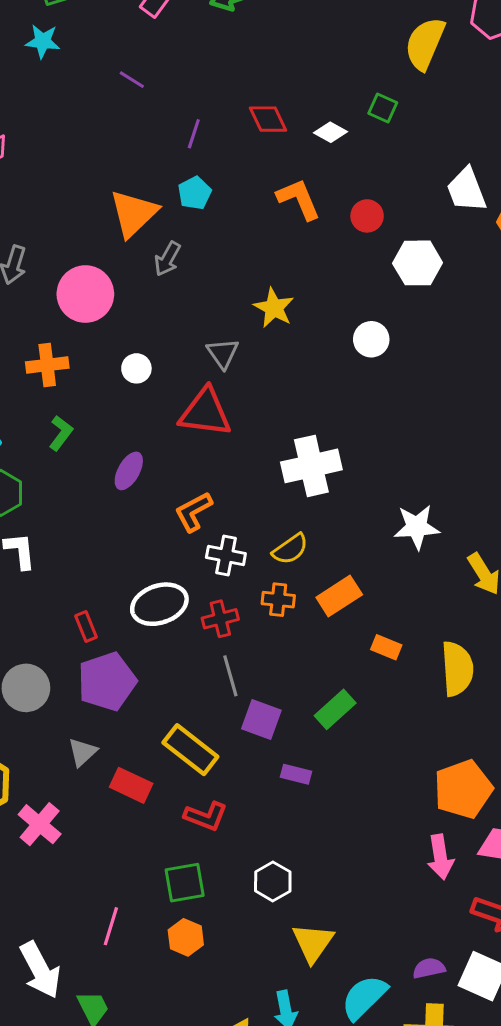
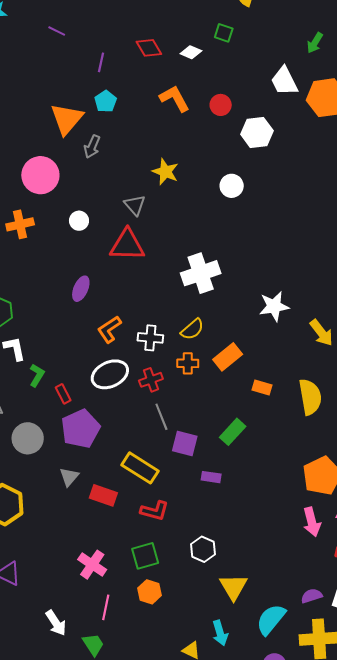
green L-shape: (61, 433) -> (37, 375), moved
orange L-shape: (193, 512) -> (109, 329), moved
pink cross: (40, 824) -> (92, 565), moved
pink line: (111, 926) -> (106, 607), moved
white arrow: (40, 970) -> (56, 623), size x0.7

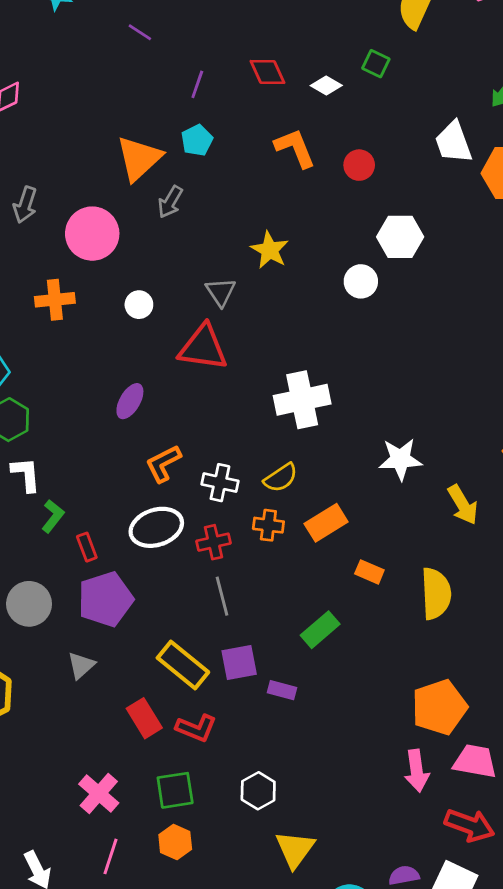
white hexagon: (257, 133) -> (400, 237), moved
purple square: (185, 443) -> (239, 663), moved, turned -32
red rectangle: (103, 495) -> (144, 718), moved, turned 32

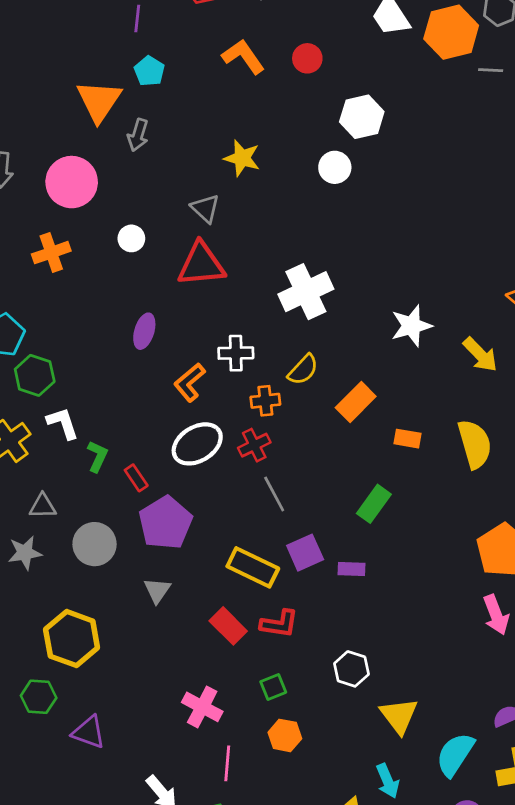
white cross: (220, 483) -> (236, 353), moved
orange cross: (268, 525) -> (265, 401), moved
green square: (175, 790) -> (273, 687), size x0.7

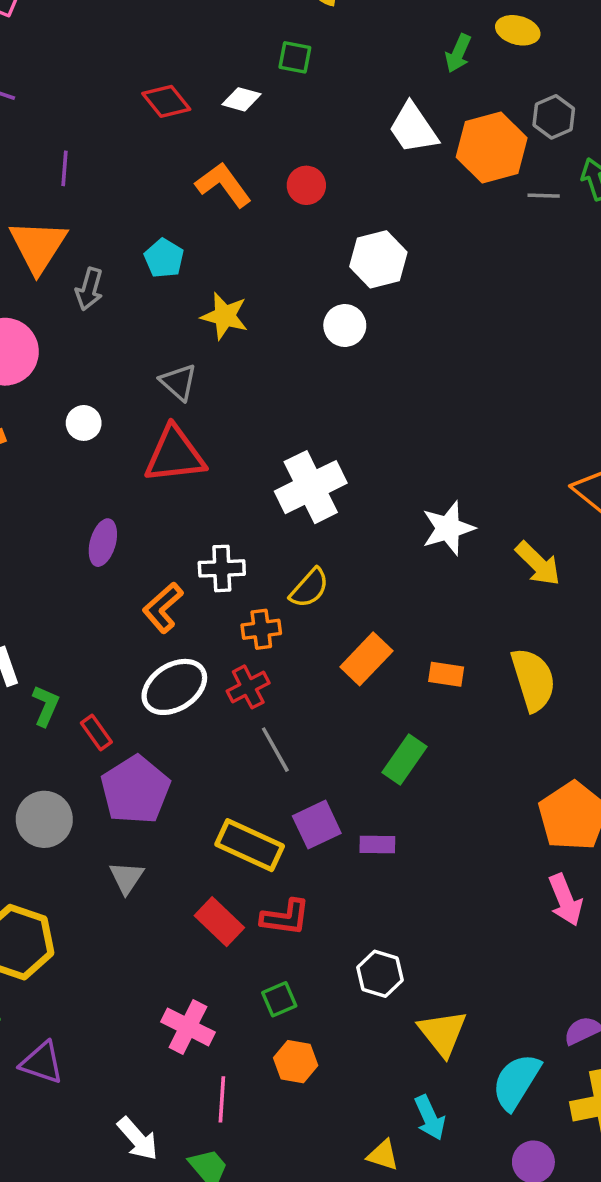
purple line: (137, 18) -> (64, 168), moved
cyan pentagon: (149, 71) -> (164, 258), moved
orange rectangle: (356, 402) -> (366, 659), moved

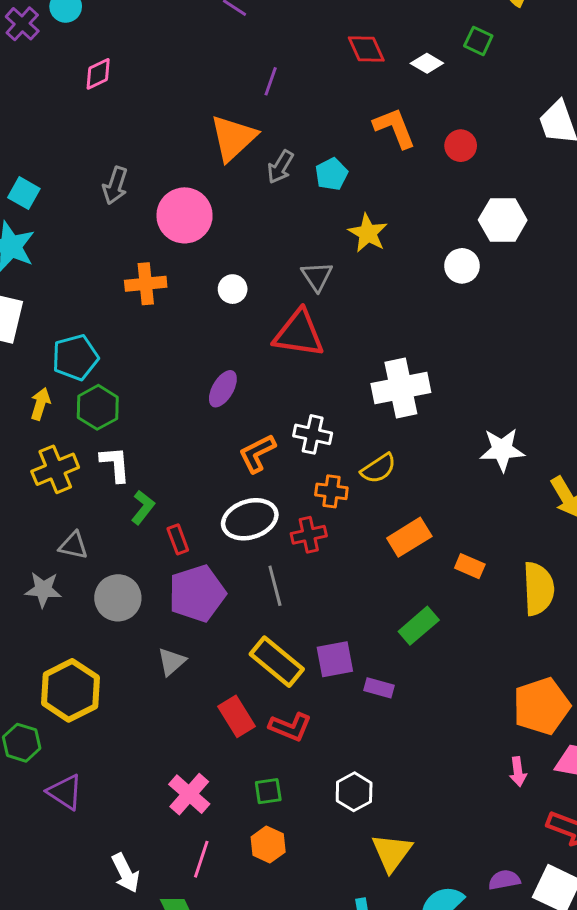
gray arrow: (89, 289) -> (280, 167), moved
gray line: (275, 750) -> (275, 586), moved
pink arrow: (565, 900) -> (518, 772), size x0.7

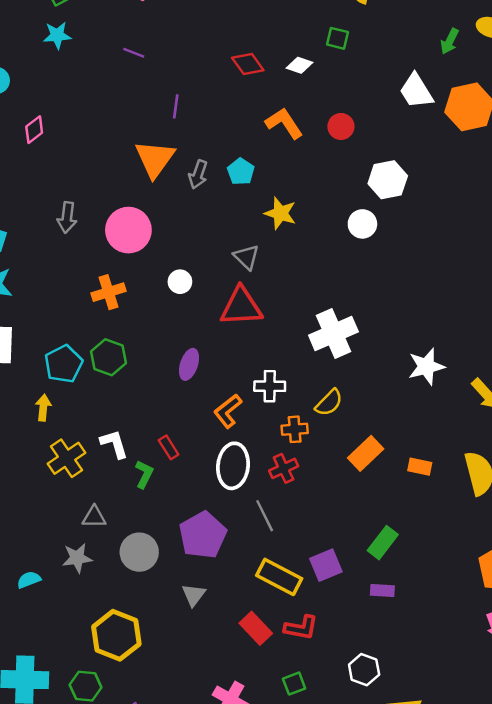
green hexagon: (98, 407) -> (109, 357), moved
white ellipse: (250, 519) -> (233, 466), turned -54
red rectangle: (178, 539) -> (169, 447), moved
green rectangle: (419, 626) -> (383, 543), moved
purple rectangle: (379, 688) -> (382, 591), moved

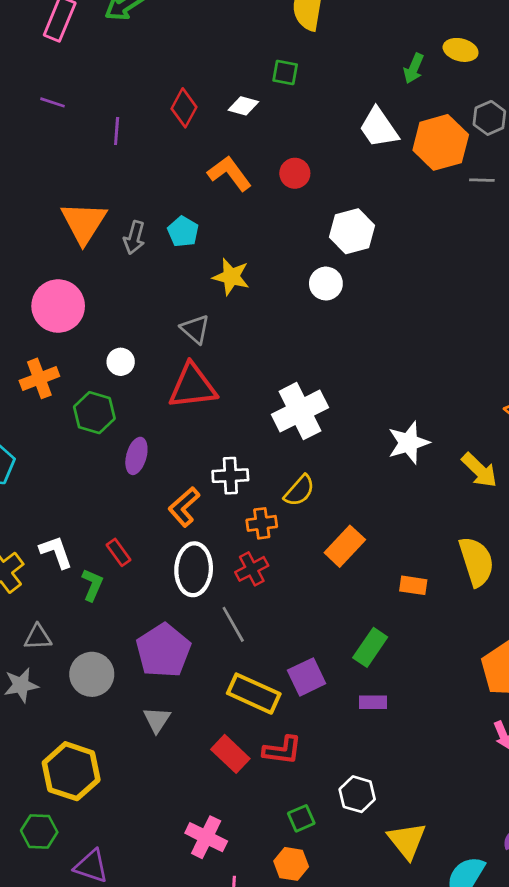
red diamond: (248, 64) -> (184, 108), turned 68
purple line: (176, 106) -> (117, 131), moved
green hexagon: (109, 357) -> (94, 413), moved
orange rectangle: (420, 467) -> (413, 585), moved
green square: (294, 684) -> (301, 818), moved

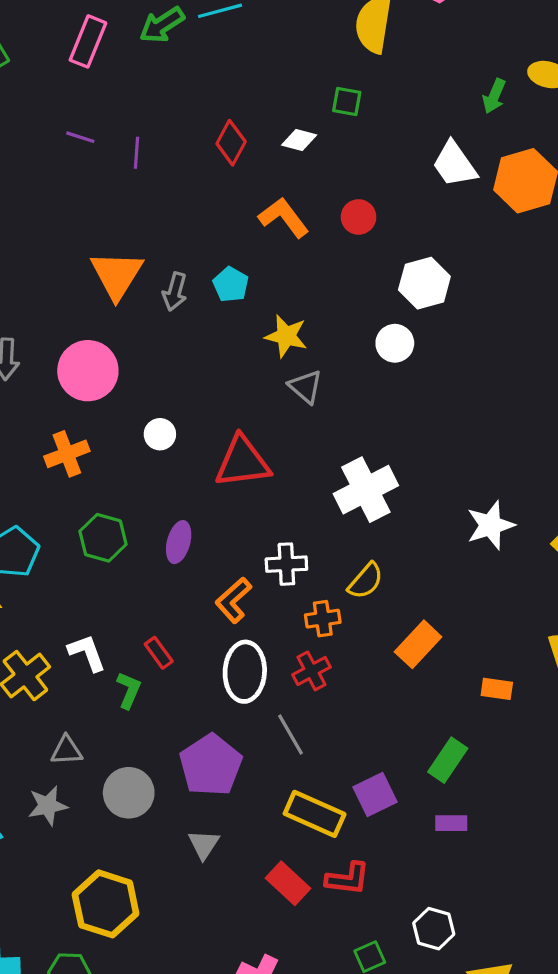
purple line: (117, 131) -> (137, 153), moved
gray triangle: (195, 329) -> (306, 387), moved
green hexagon: (94, 413) -> (103, 538), moved

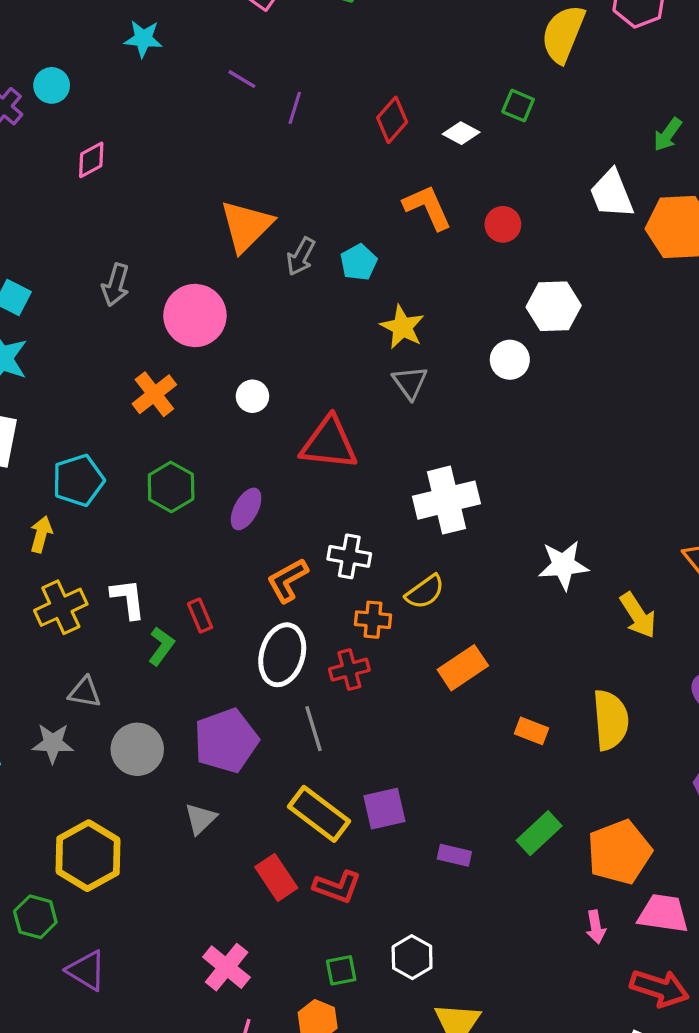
orange cross: (67, 454) -> (154, 394), turned -30
green rectangle: (448, 760) -> (539, 833), moved

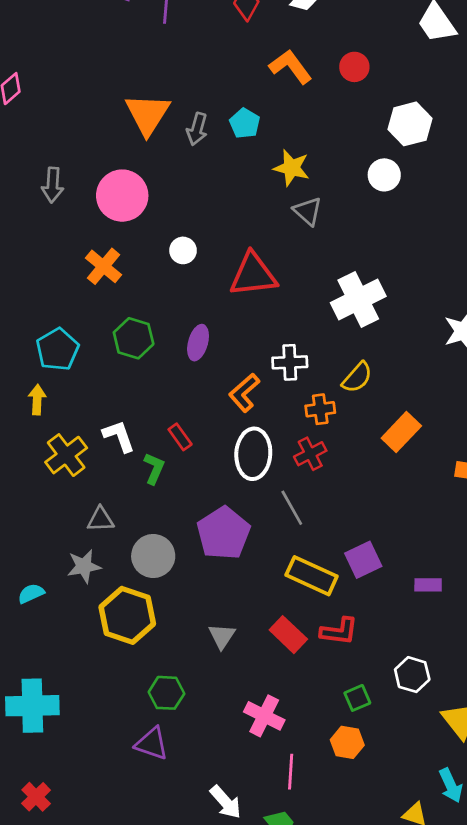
gray triangle: (201, 819) -> (222, 636), moved
yellow hexagon: (88, 856) -> (127, 615), moved
green hexagon: (35, 917) -> (166, 693), moved

